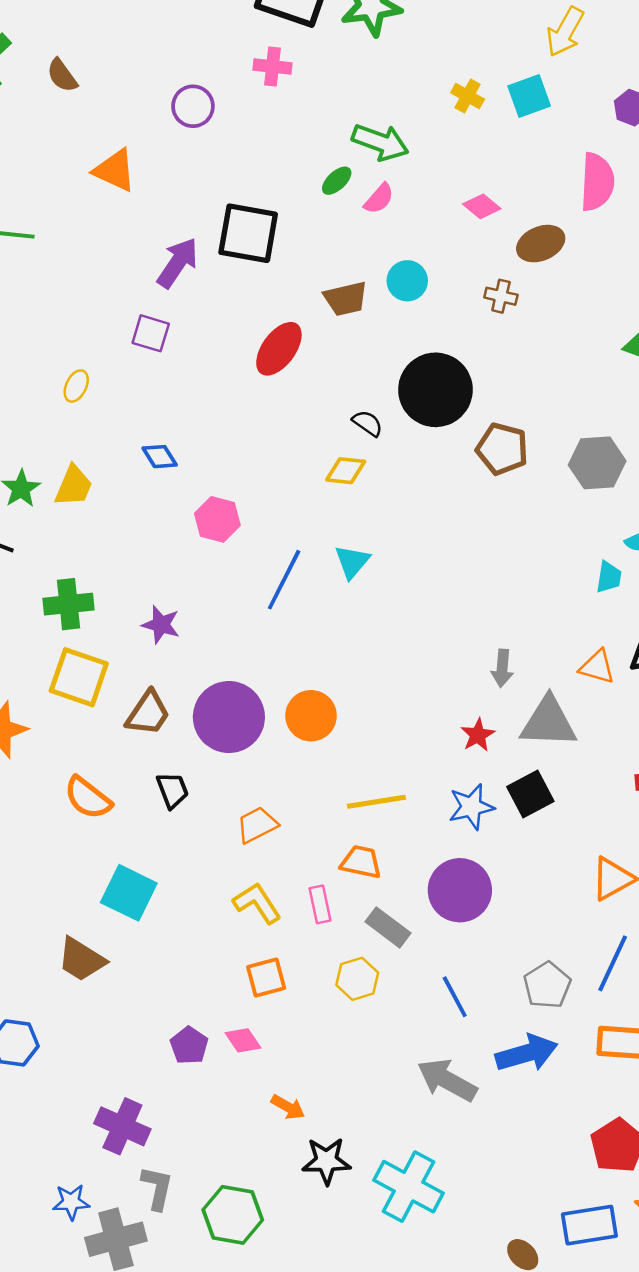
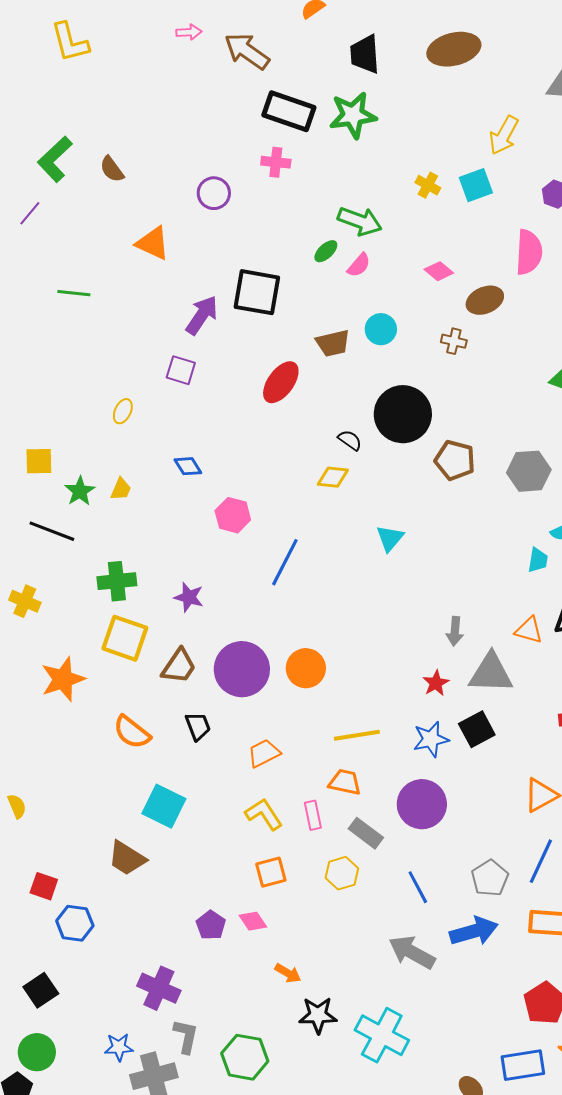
yellow trapezoid: (74, 486) -> (121, 489), size x0.7
cyan triangle: (352, 562) -> (390, 538), moved

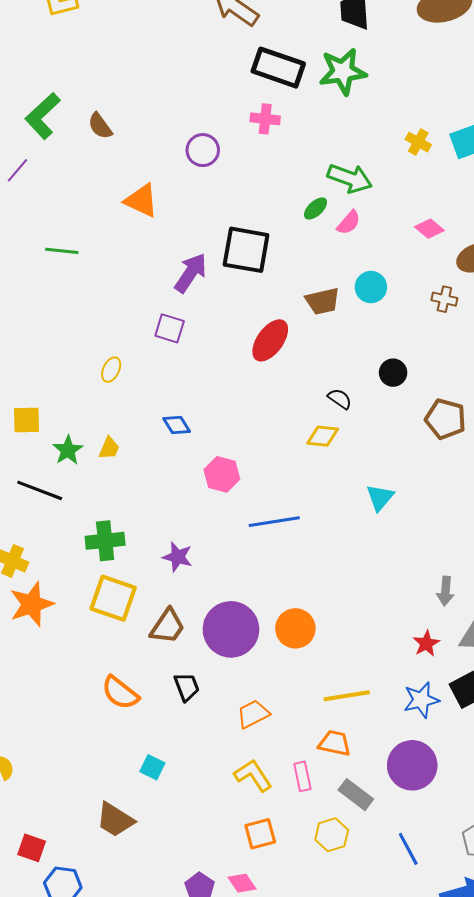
black circle: (403, 414) -> (393, 373), size x0.5
blue line: (285, 562) -> (274, 522), turned 54
orange star: (63, 679) -> (32, 604), moved
cyan square: (164, 806) -> (152, 767), size x0.6

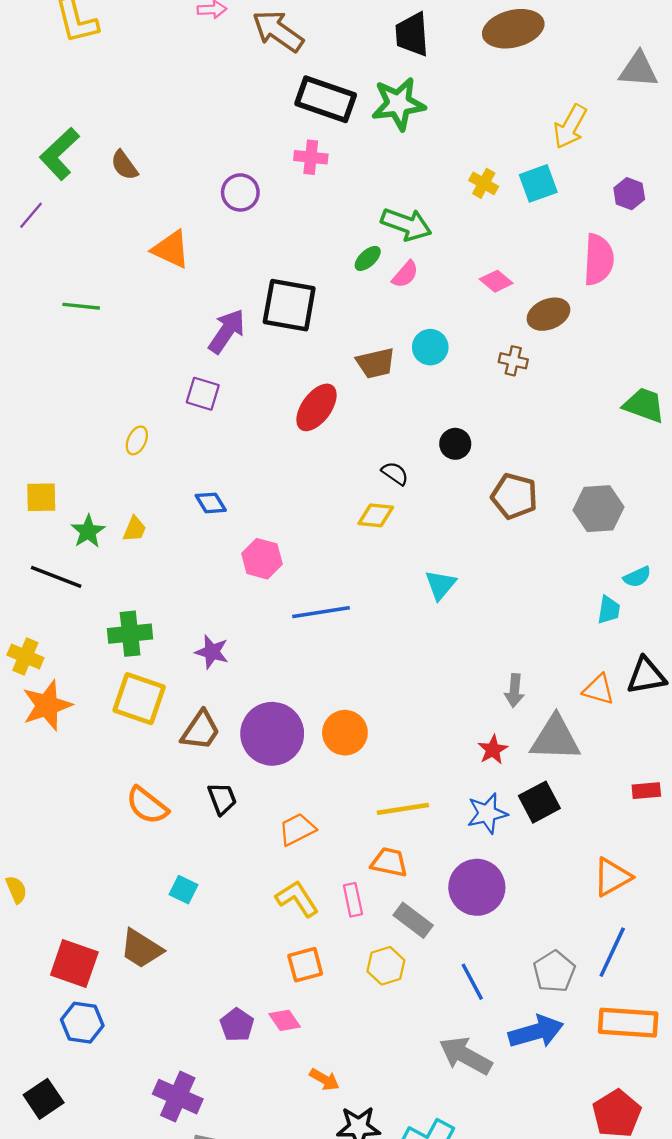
red square: (32, 848) -> (74, 964), moved, size x1.5

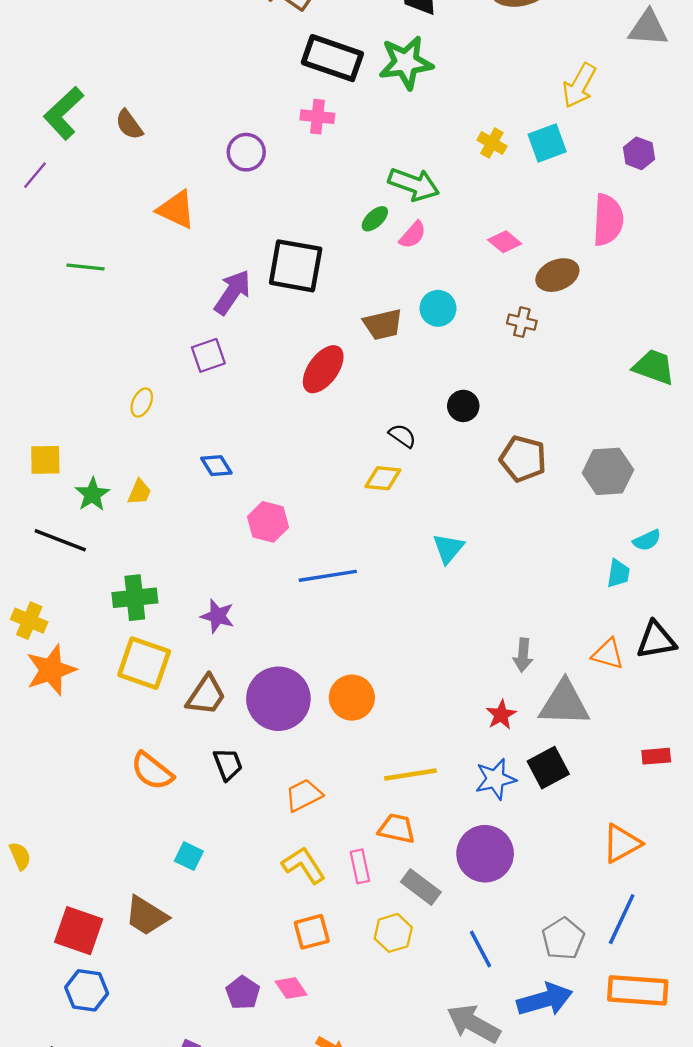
purple square: (203, 394) -> (208, 355), turned -36

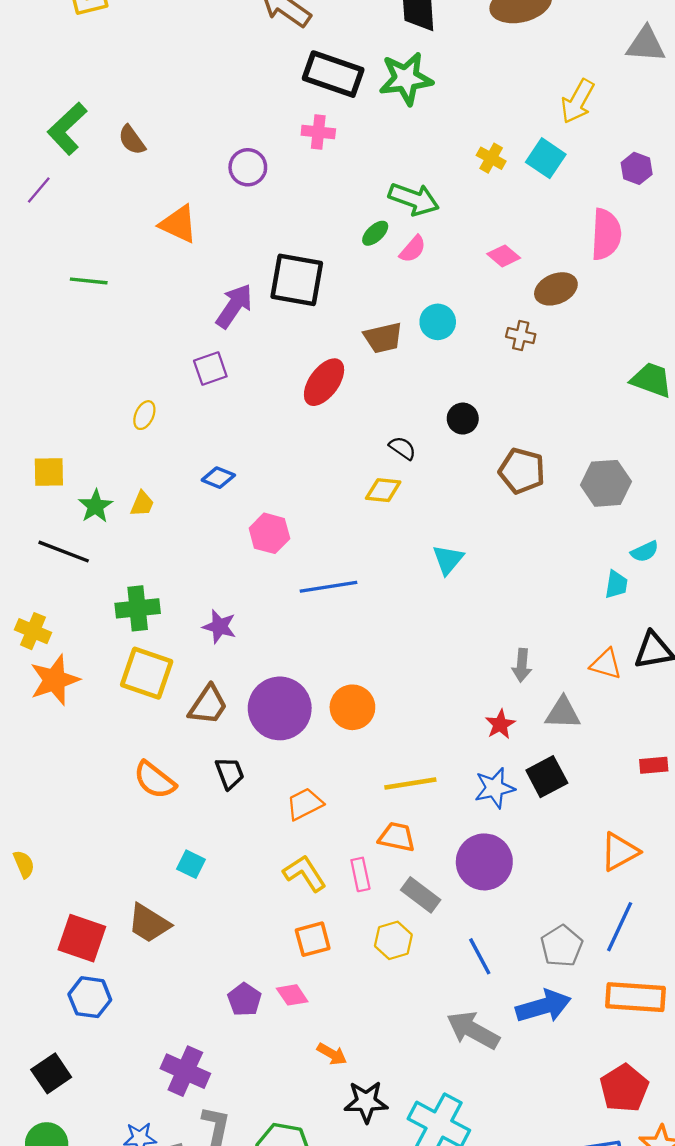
cyan square: (547, 143) -> (546, 158), turned -36
blue diamond: (216, 466) -> (218, 478), turned -36
gray triangle: (564, 703) -> (563, 713), size x0.7

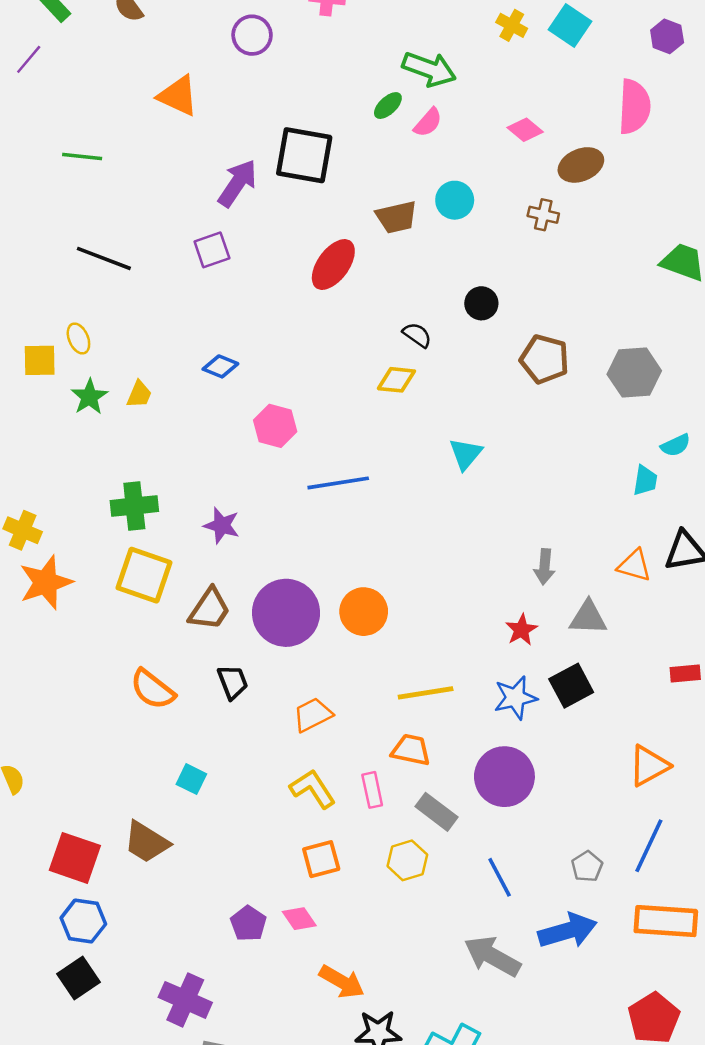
yellow ellipse: (144, 415) -> (78, 339), moved, turned -48
black line: (64, 552) -> (104, 258), moved
gray pentagon: (562, 946) -> (587, 866), size x0.7
orange arrow: (332, 1054) -> (342, 982), size x1.4
black square: (51, 1073) -> (78, 978), moved

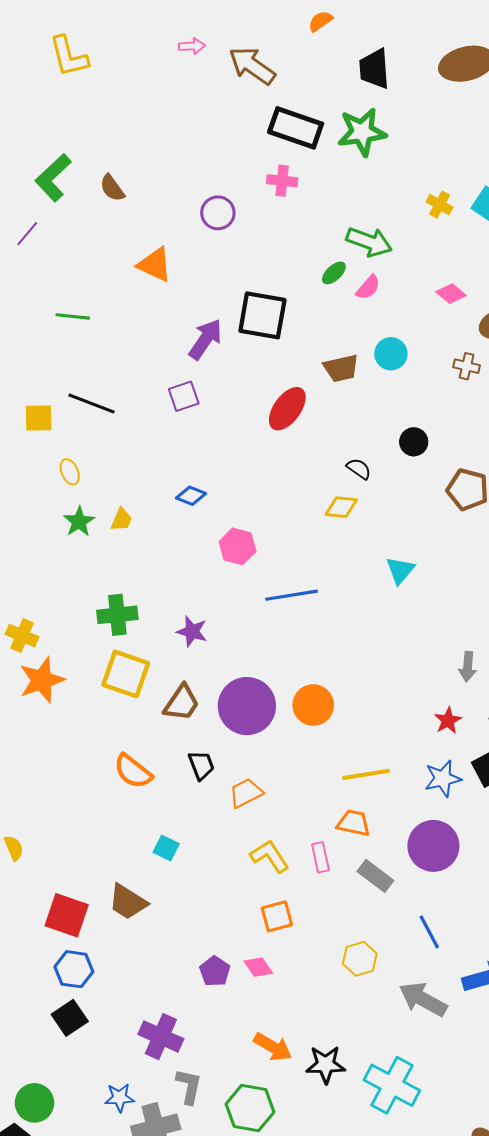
yellow square: (40, 360) -> (39, 418), moved
orange trapezoid: (313, 715) -> (246, 793), moved
yellow hexagon: (407, 860) -> (360, 959), moved
orange arrow: (342, 982) -> (273, 1047), moved

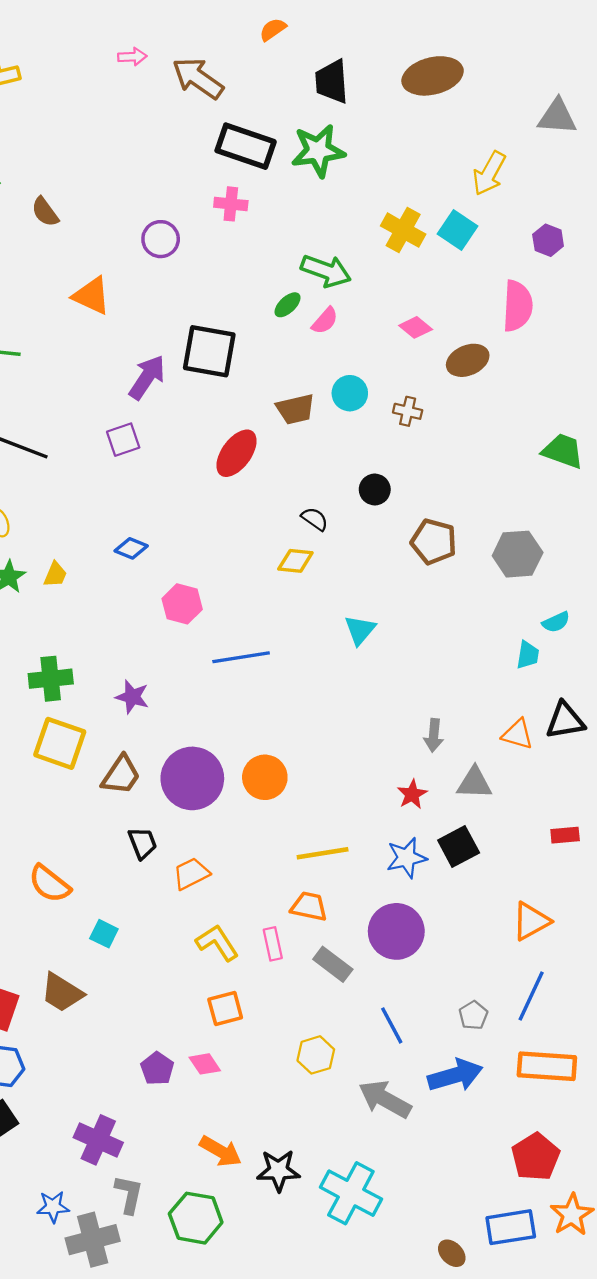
yellow cross: (440, 205) -> (403, 230), size x1.5
brown cross: (467, 366) -> (408, 411), moved
orange semicircle: (133, 771) -> (50, 884), moved

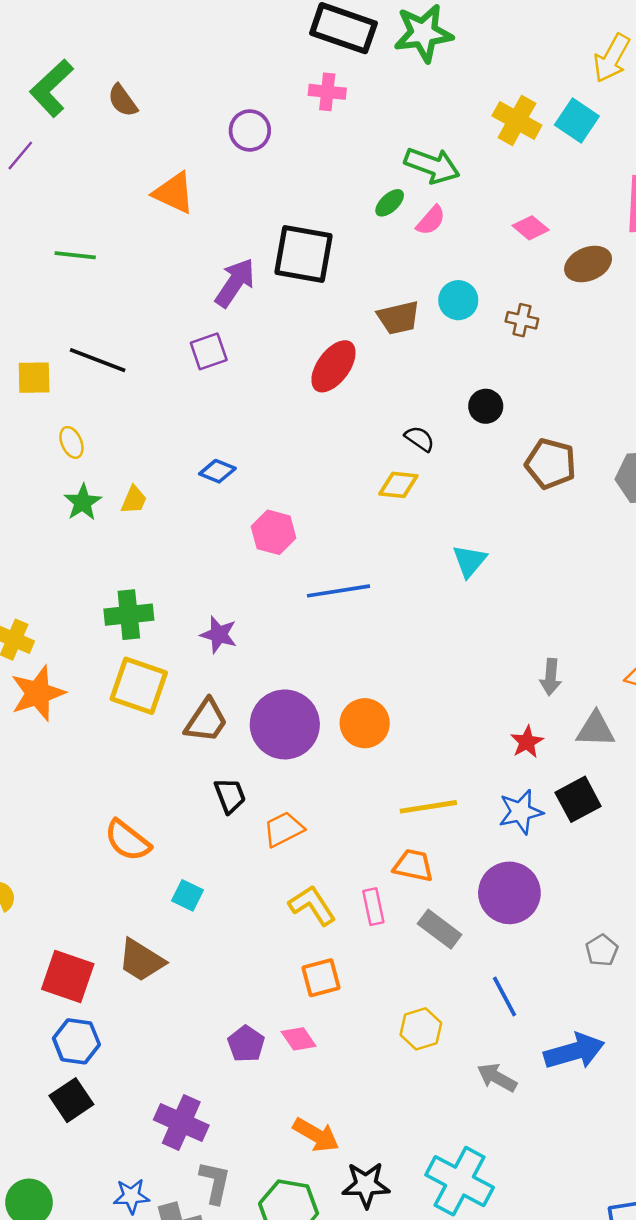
gray pentagon: (473, 1015) -> (602, 950), moved
gray arrow: (385, 1099) -> (497, 1078), size x0.7
black star: (278, 1170) -> (366, 1185), moved

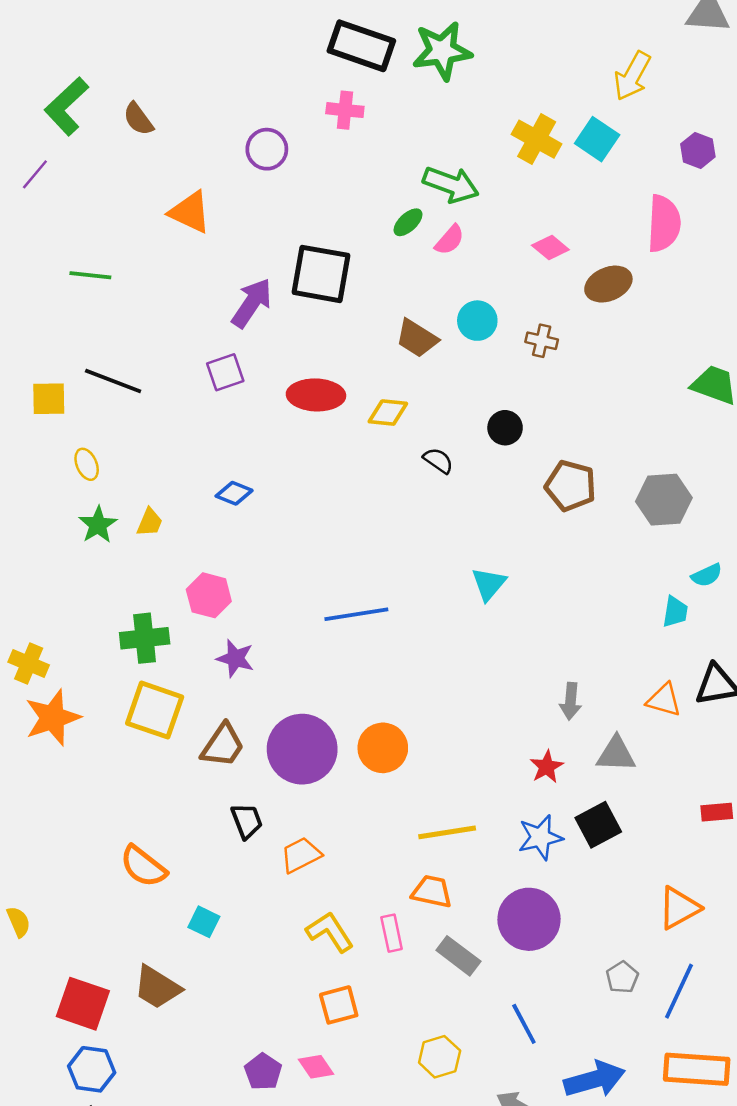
brown trapezoid: (398, 318) -> (417, 338), turned 45
red ellipse: (333, 366) -> (316, 395), moved, turned 56
yellow diamond: (398, 485) -> (388, 413), moved
pink hexagon: (274, 532) -> (209, 595), moved

